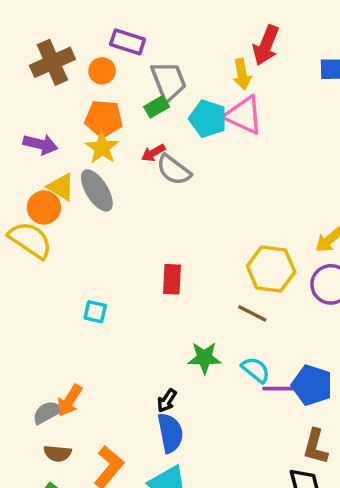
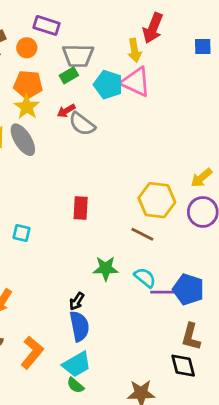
gray trapezoid: (169, 81) -> (78, 56), turned 112

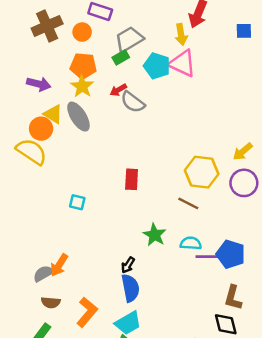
gray trapezoid: (78, 56) -> (129, 39), turned 148
green star: (106, 268) -> (155, 235), turned 30
cyan semicircle: (145, 278) -> (191, 243), turned -35

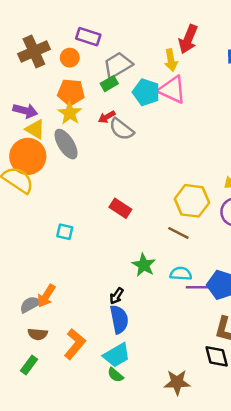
yellow triangle: (53, 114) -> (35, 129), moved
orange circle: (41, 129) -> (28, 156), size x1.5
red rectangle: (132, 179) -> (120, 208), turned -60

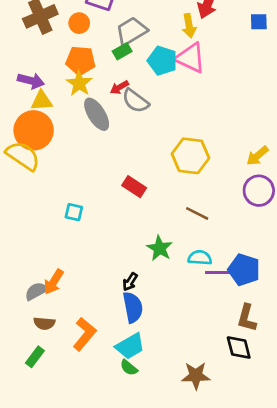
yellow triangle: (35, 129) -> (42, 101), turned -35
gray ellipse: (66, 144) -> (97, 114), moved
yellow hexagon: (192, 201) -> (190, 156), moved

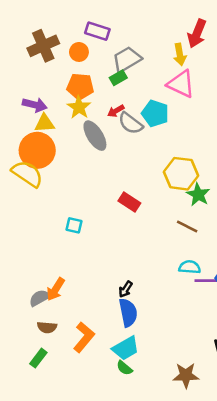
cyan pentagon: (162, 61) -> (155, 113), moved
green star: (160, 248) -> (198, 195), moved

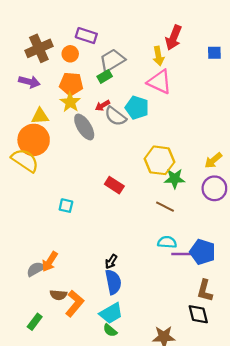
purple arrow: (35, 105) -> (29, 82), moved
green star: (198, 195) -> (175, 179), turned -30
brown semicircle: (47, 327) -> (58, 295), moved

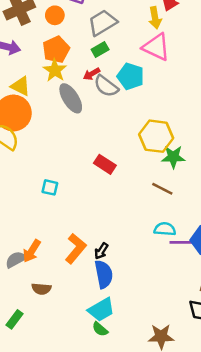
green rectangle: (105, 76) -> (100, 49), moved
orange pentagon: (71, 84) -> (56, 49), turned -30
yellow triangle: (40, 116) -> (21, 86), turned 30
orange L-shape: (75, 303) -> (76, 249), moved

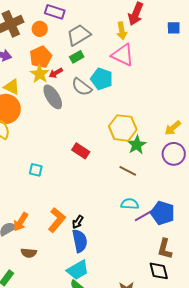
red arrow: (91, 74) -> (56, 73), moved
green star: (173, 157) -> (137, 145), turned -30
purple line: (183, 242) -> (145, 215), turned -30

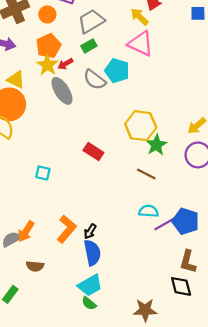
yellow arrow: (122, 31) -> (140, 17), turned 144

